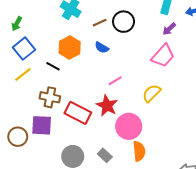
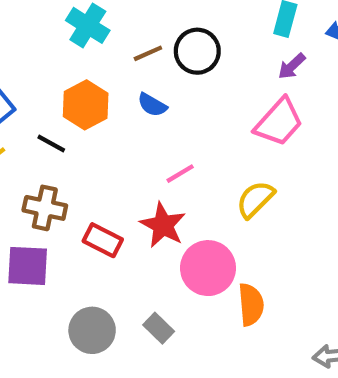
red rectangle: (78, 113) -> (103, 240), size x0.7
orange semicircle: (139, 151) -> (251, 305), moved

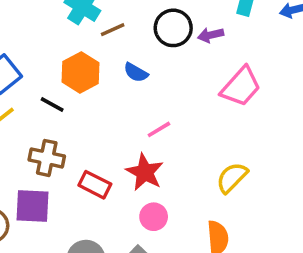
brown line: (148, 53) -> (113, 30), moved
purple arrow: (292, 66) -> (211, 35), moved, turned 30
yellow semicircle: (255, 199) -> (232, 178), moved
pink circle: (208, 268) -> (154, 217), moved, size x0.6

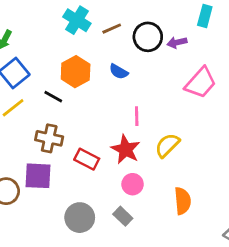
brown line: (113, 30) -> (112, 29), moved
pink line: (159, 129) -> (137, 116), turned -60
yellow semicircle: (232, 178) -> (167, 145), moved

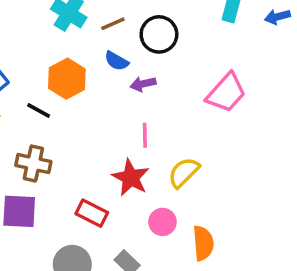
purple arrow: (177, 42) -> (143, 84), moved
blue semicircle: (119, 72) -> (117, 61), moved
red rectangle: (87, 159) -> (92, 213), moved
pink circle: (133, 184) -> (162, 222), moved

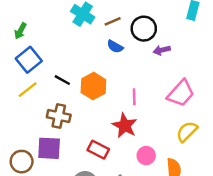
orange hexagon: (67, 79) -> (93, 86), moved
purple arrow: (143, 84) -> (162, 50), moved
pink trapezoid: (226, 93) -> (181, 93), moved
yellow semicircle: (184, 172) -> (187, 132), moved

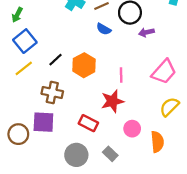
black line: (62, 80) -> (56, 60), turned -72
red star: (125, 126) -> (112, 101), turned 30

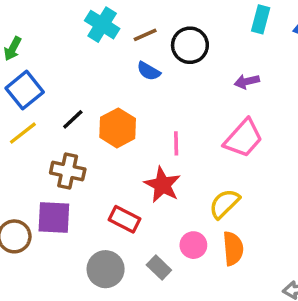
purple arrow: (146, 32) -> (247, 81), moved
red star: (112, 101) -> (162, 185), turned -30
yellow semicircle: (169, 107) -> (224, 204), moved
pink circle: (132, 129) -> (193, 245), moved

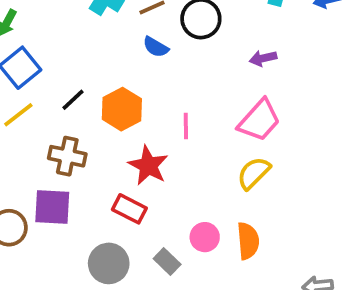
red star: (162, 185) -> (148, 166), moved
yellow semicircle: (224, 204) -> (254, 173), moved

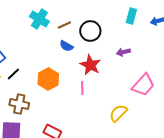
black line: (73, 100) -> (13, 74), moved
pink trapezoid: (259, 120) -> (143, 85), moved
red star: (148, 166) -> (90, 65), moved

